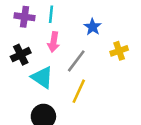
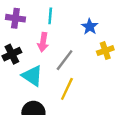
cyan line: (51, 14) -> (50, 16), moved
blue star: (93, 27) -> (90, 27), moved

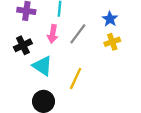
blue star: (90, 27) -> (110, 19), moved
gray line: (65, 60) -> (78, 34), moved

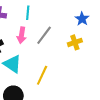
blue star: (110, 19) -> (82, 19), moved

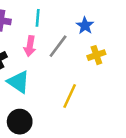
blue star: (82, 19) -> (85, 26), moved
yellow line: (42, 75) -> (70, 96), moved

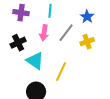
yellow cross: (96, 55) -> (87, 42), moved
yellow line: (70, 96) -> (61, 72), moved

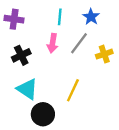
purple cross: (21, 13) -> (14, 19), moved
blue star: (87, 17) -> (91, 17), moved
cyan triangle: (35, 61) -> (27, 89), moved

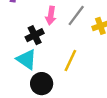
black cross: (21, 55) -> (35, 35), moved

